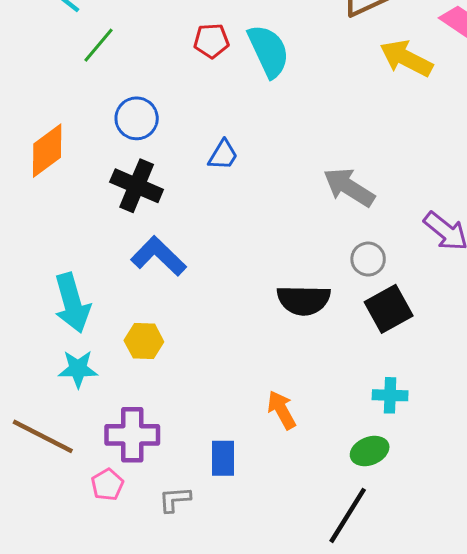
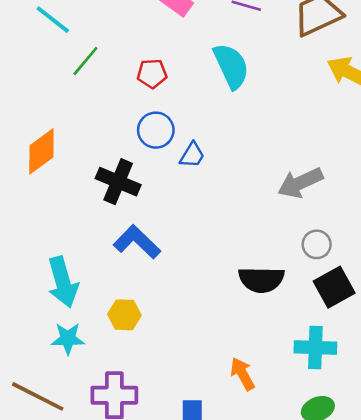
red pentagon: (211, 41) -> (152, 74), moved
blue circle: (137, 118) -> (156, 130), moved
gray arrow: (349, 187) -> (300, 183), turned -57
cyan cross: (390, 395) -> (315, 347), moved, size x1.4

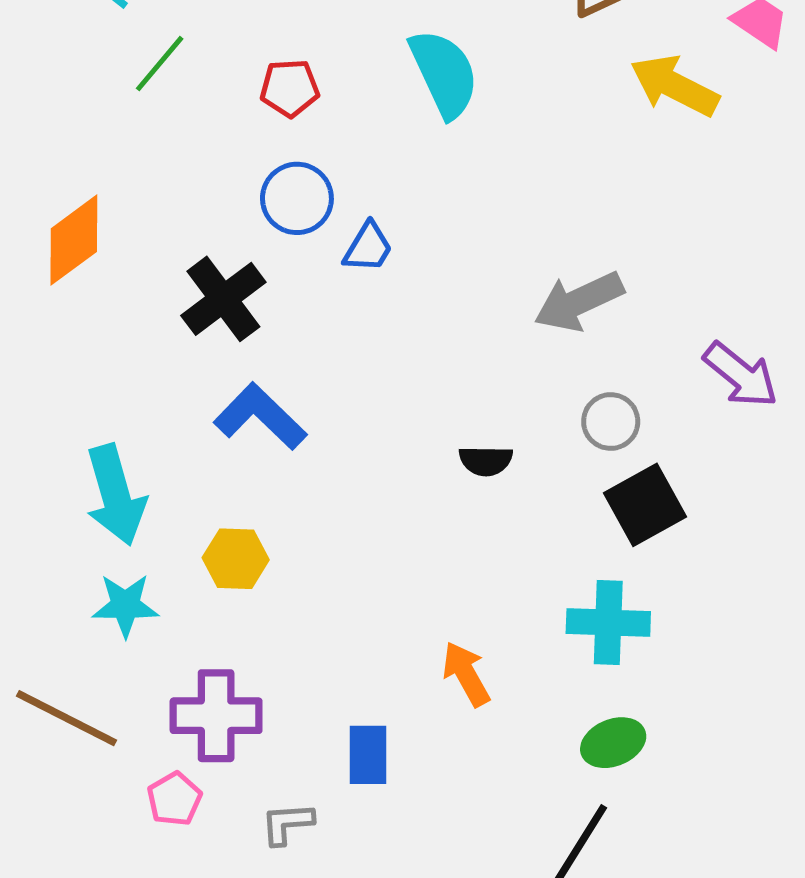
black cross: (118, 182) -> (223, 299), turned 30
black semicircle: (261, 280) -> (486, 461), moved, size x0.6

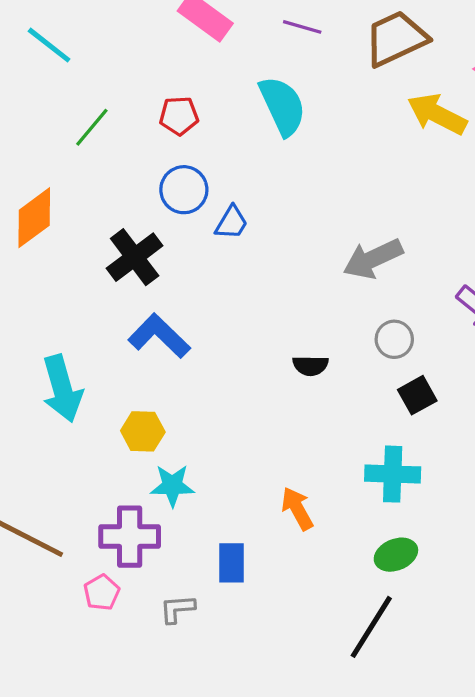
green line: (160, 64) -> (92, 127), moved
black square: (645, 505) -> (417, 395), size x0.7
cyan star: (125, 605) -> (172, 486), moved

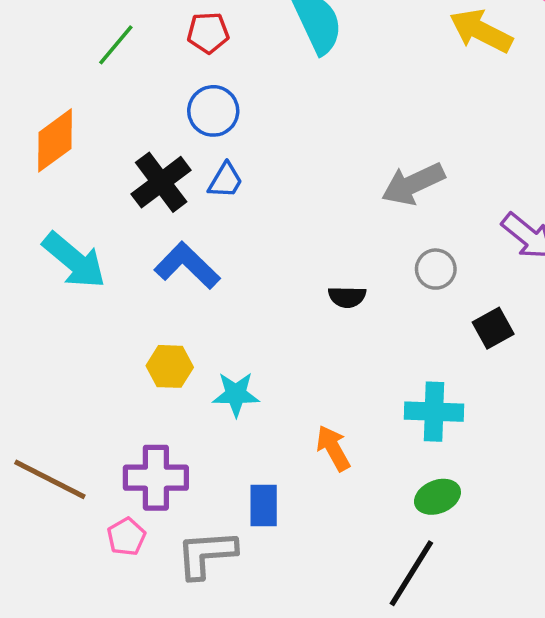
blue trapezoid: (232, 223) -> (225, 180), moved
cyan arrow: (62, 389) -> (74, 260), moved, turned -34
black square: (417, 395) -> (493, 328), moved
cyan star: (172, 486) -> (236, 394), moved
gray L-shape: (177, 609) -> (206, 554), size x1.6

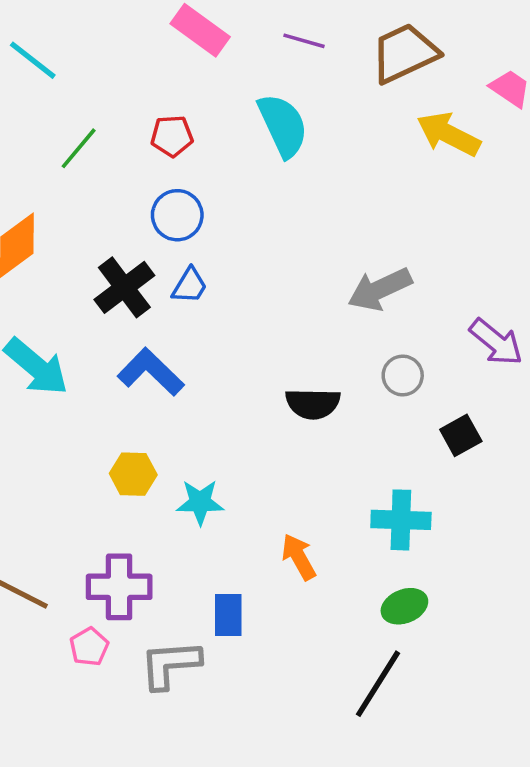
black semicircle: (347, 297) -> (313, 404), size x1.4

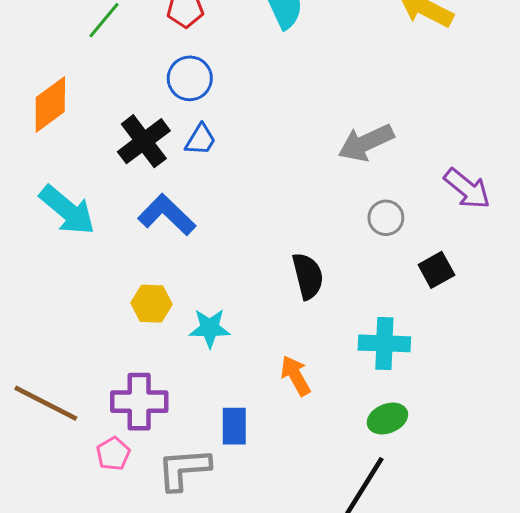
black semicircle: (313, 404) -> (308, 276), moved, turned -105

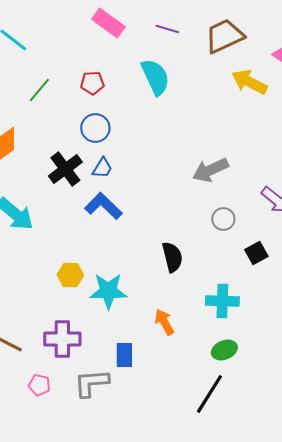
blue L-shape: (167, 215) -> (103, 206), moved
cyan star: (210, 328) -> (108, 291), size x1.4
pink pentagon: (113, 454) -> (39, 385), moved, turned -30

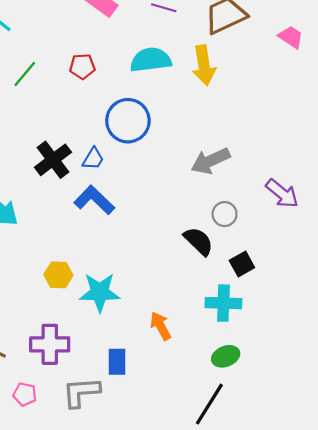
cyan semicircle: (155, 77) -> (151, 60), turned -72
yellow arrow: (249, 82) -> (204, 65), moved, turned -126
blue circle: (95, 128) -> (128, 121), moved, size x1.4
black square: (256, 253) -> (242, 264), moved
black semicircle: (172, 257) -> (198, 241), moved, turned -32

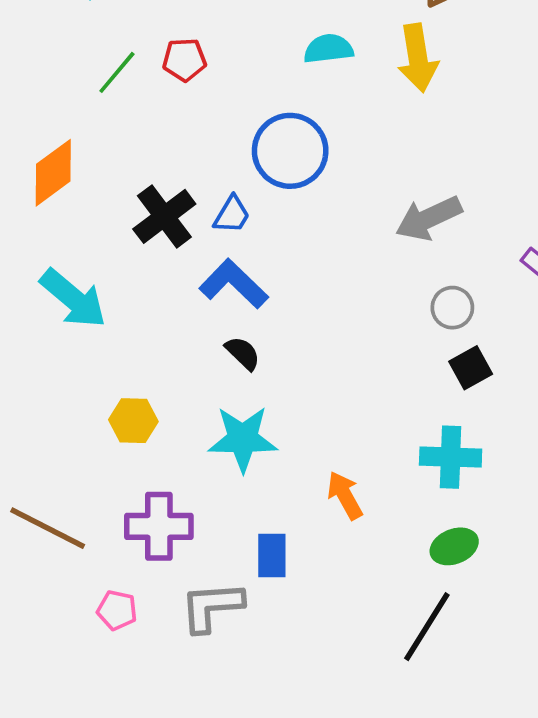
cyan semicircle: (151, 60) -> (328, 49), size x0.7
red pentagon: (82, 66) -> (184, 60), moved
black semicircle: (198, 241) -> (243, 353), moved, size x0.7
black square: (242, 264) -> (471, 368), moved
yellow hexagon: (58, 275) -> (133, 421), moved

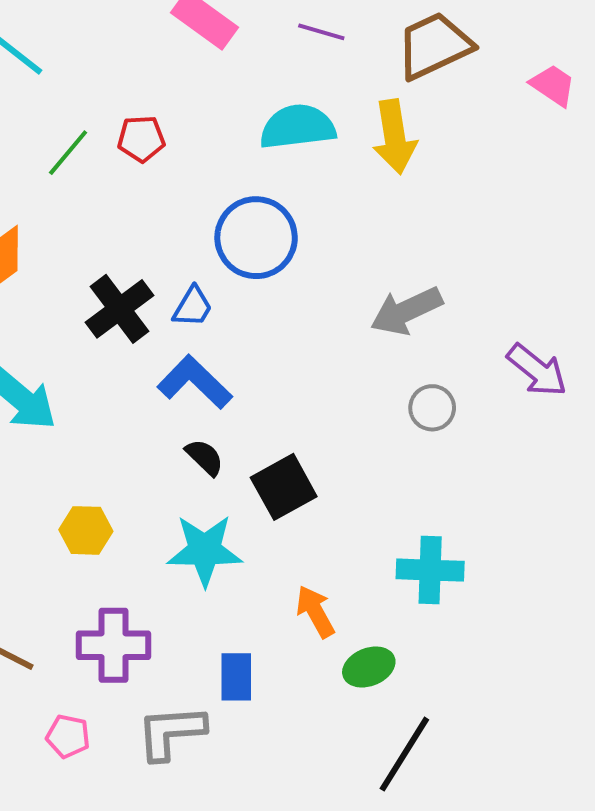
cyan semicircle: (328, 49) -> (298, 127), size x1.4
black square: (471, 368) -> (284, 487), moved, size x1.4
green ellipse: (454, 546) -> (369, 667), moved

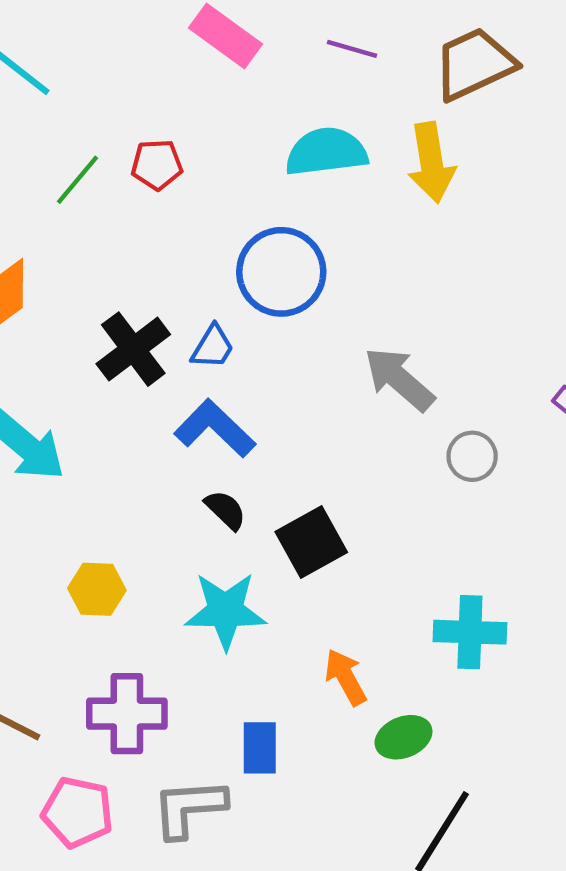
gray arrow: (406, 311) -> (399, 379), moved, turned 66
pink pentagon: (68, 736) -> (78, 812), size x1.5

